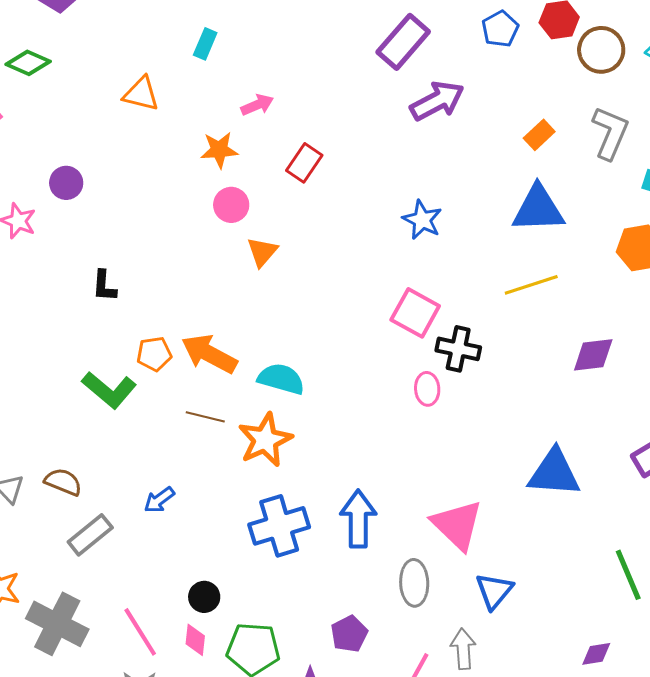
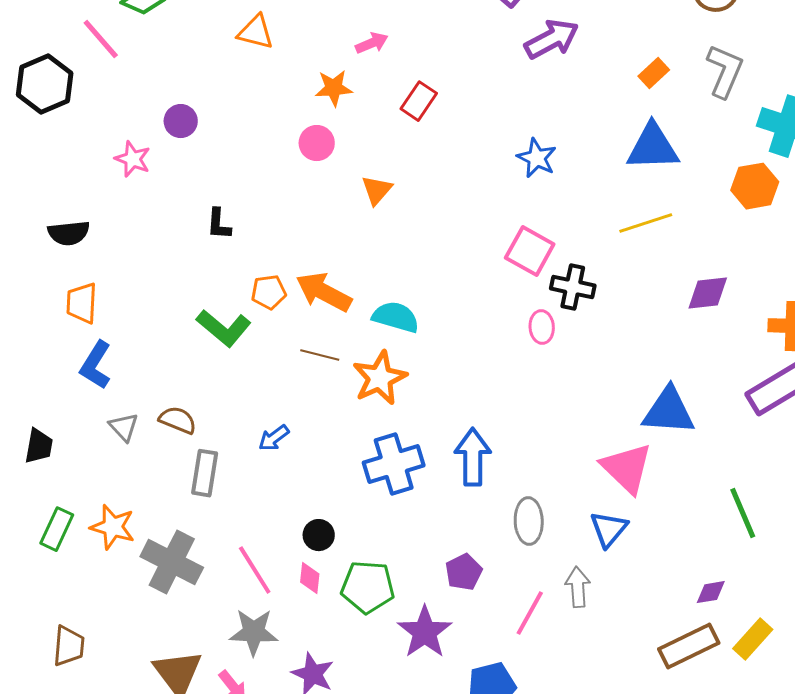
pink circle: (231, 205) -> (317, 143), moved
pink triangle: (457, 525) -> (627, 468), moved
gray rectangle: (90, 535) -> (205, 473), turned -42

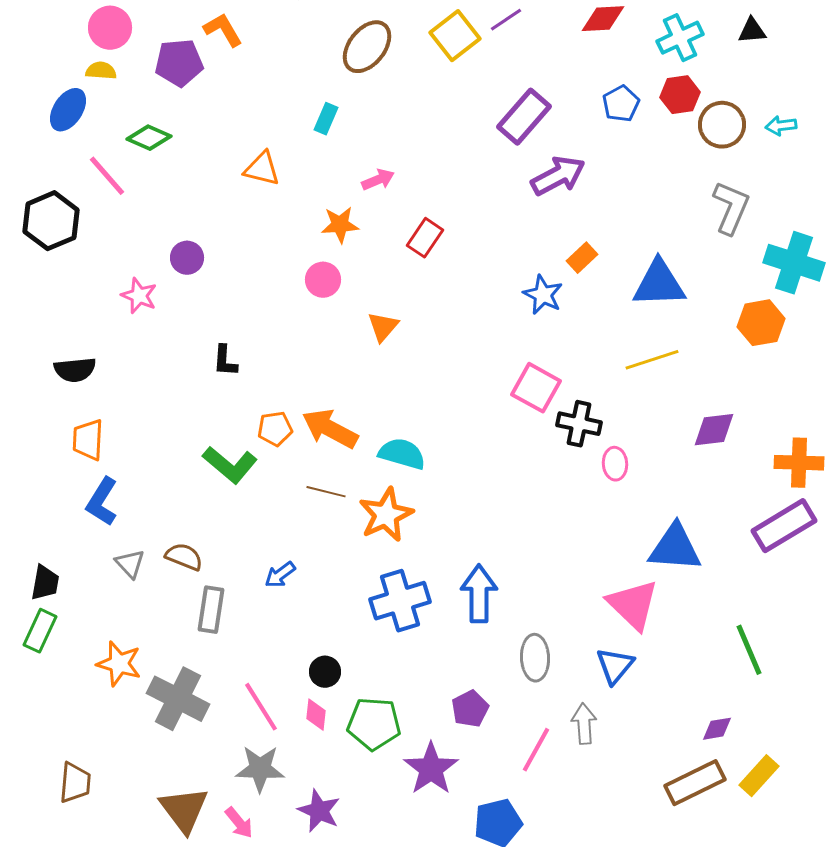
orange rectangle: (654, 73) -> (582, 258), moved
pink ellipse: (542, 327) -> (615, 464), moved
green rectangle: (57, 529) -> (40, 631), moved

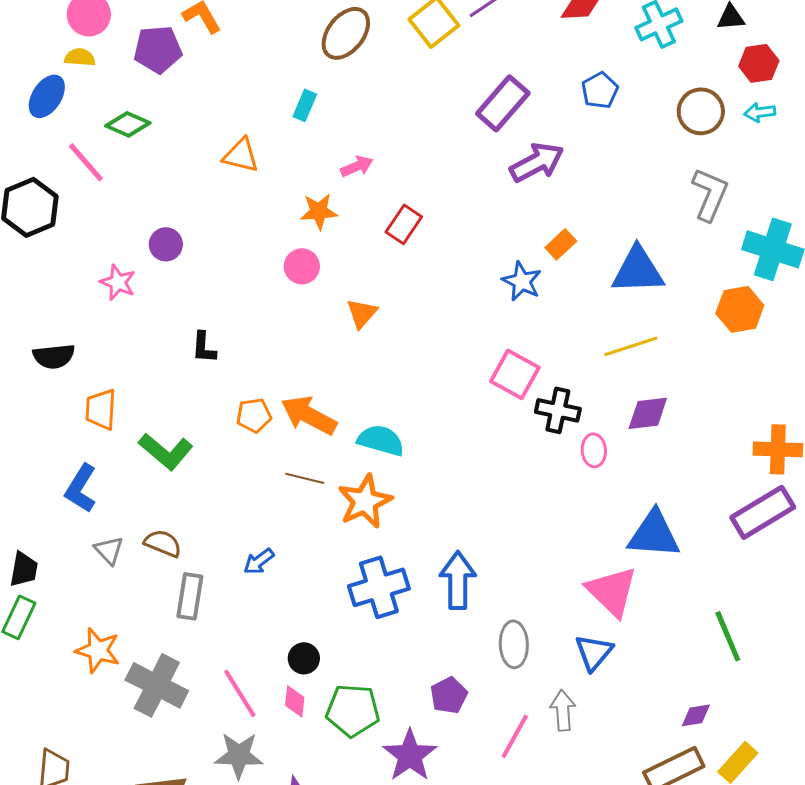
red hexagon: (680, 95) -> (759, 63), moved
purple diamond: (714, 430) -> (648, 413), moved
orange trapezoid: (88, 440) -> (101, 409), moved
green L-shape: (230, 465) -> (166, 451), moved

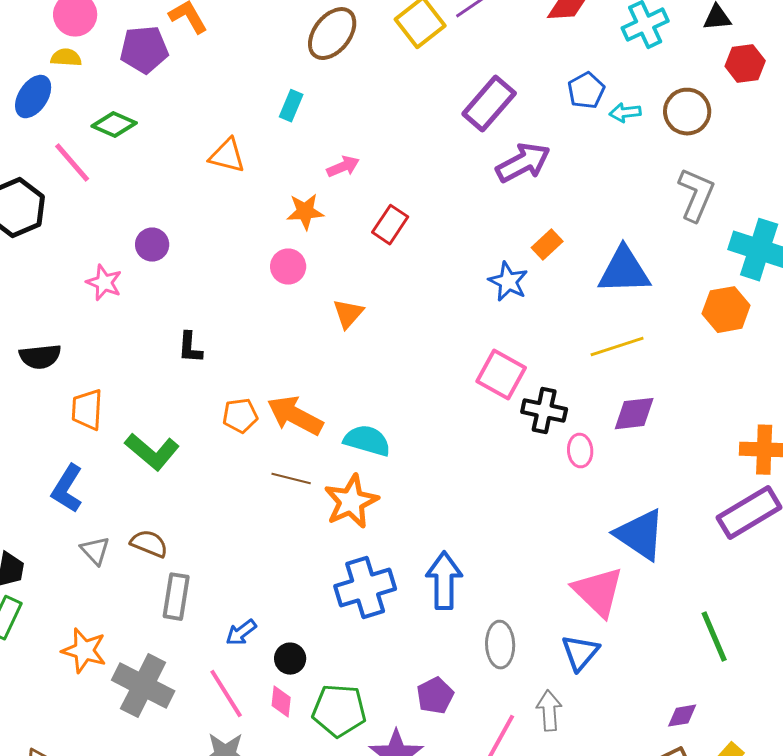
cyan arrow: (760, 112) -> (625, 113), moved
blue triangle: (654, 534) -> (640, 535), turned 30
blue arrow: (259, 561) -> (241, 633), moved

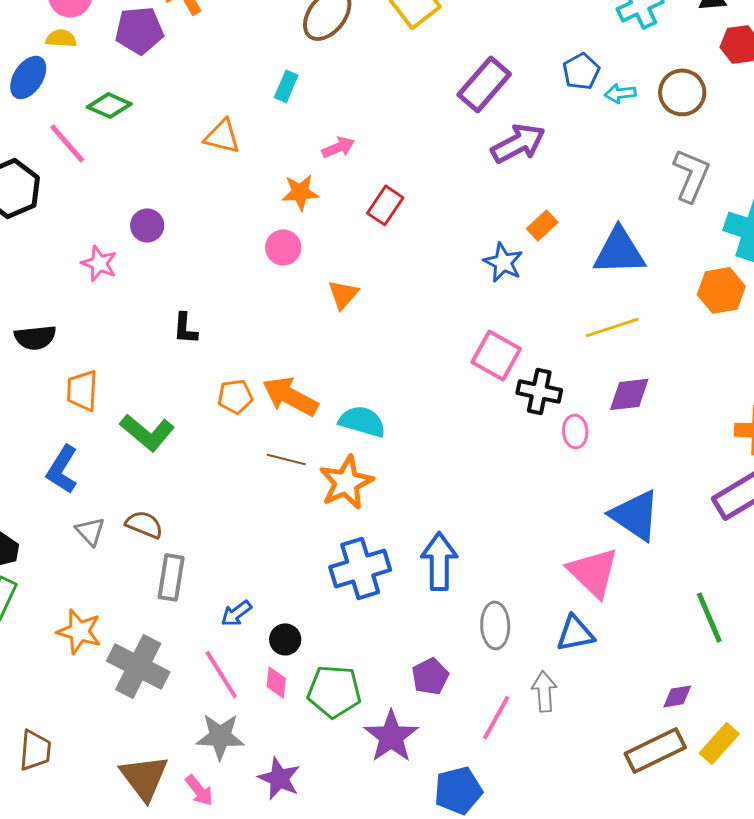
blue triangle: (580, 653) -> (575, 633), turned 39

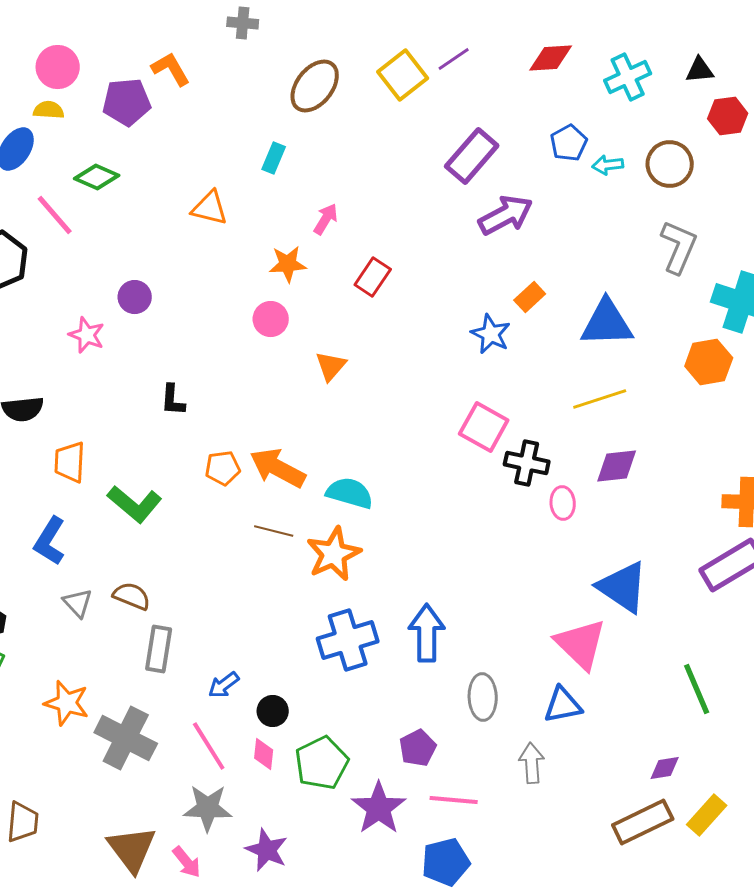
pink arrow: (338, 147) -> (326, 219), turned -36
green pentagon: (334, 691) -> (322, 763), turned -30
pink line: (496, 717) -> (454, 800), moved, turned 66

